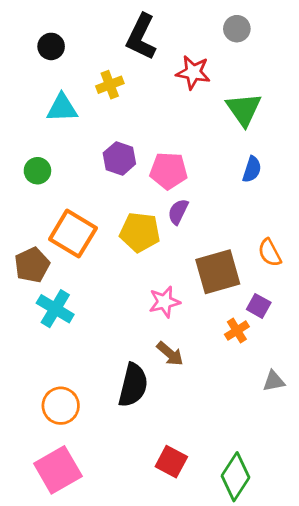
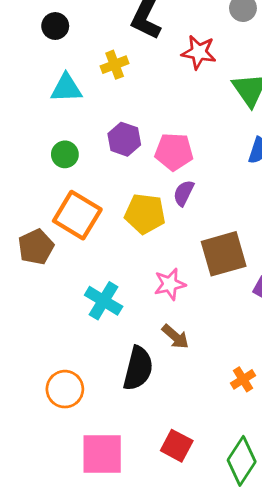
green circle: (37, 171) -> (65, 154), moved
cyan cross: (55, 309) -> (104, 301), moved
orange cross: (237, 331) -> (243, 379), moved
pink square: (58, 470) -> (102, 454), moved, turned 30

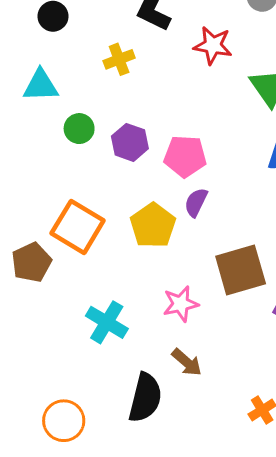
cyan triangle: (66, 88) -> (41, 85), moved
green circle: (65, 154) -> (79, 129), moved
yellow pentagon: (145, 214) -> (153, 225), turned 30

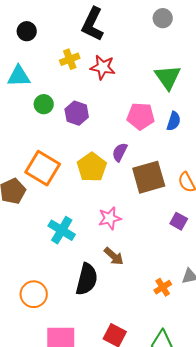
red star: (213, 46) -> (103, 67), moved
pink pentagon: (185, 156) -> (141, 116), moved
brown square: (241, 270) -> (149, 177), moved

